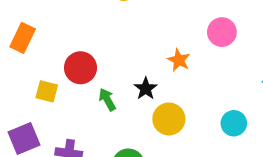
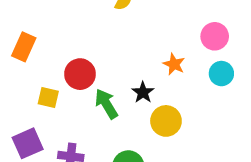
green arrow: (107, 99) -> (106, 104), size x1.4
cyan circle: (234, 123) -> (221, 74), moved

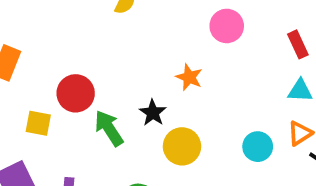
pink circle: (215, 36) -> (227, 26), moved
cyan circle: (221, 74) -> (258, 147), moved

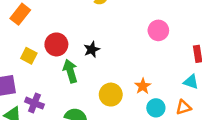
orange star: (189, 77) -> (143, 86), moved
black star: (153, 113) -> (92, 49), moved

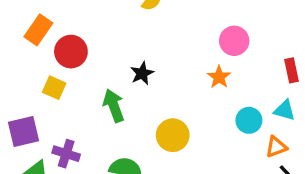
red circle: (56, 44) -> (71, 52), moved
orange star: (143, 86) -> (219, 77), moved
cyan circle: (156, 108) -> (249, 120), moved

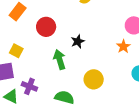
red circle: (71, 52) -> (46, 27), moved
yellow square: (54, 88) -> (16, 51), moved

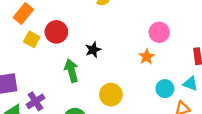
yellow square: (16, 51) -> (32, 39), moved
purple cross: (29, 86) -> (36, 101), turned 35

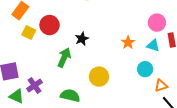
pink circle: (159, 32) -> (157, 23), moved
green arrow: (71, 71) -> (64, 58), turned 42
cyan triangle: (190, 84) -> (153, 46), moved

